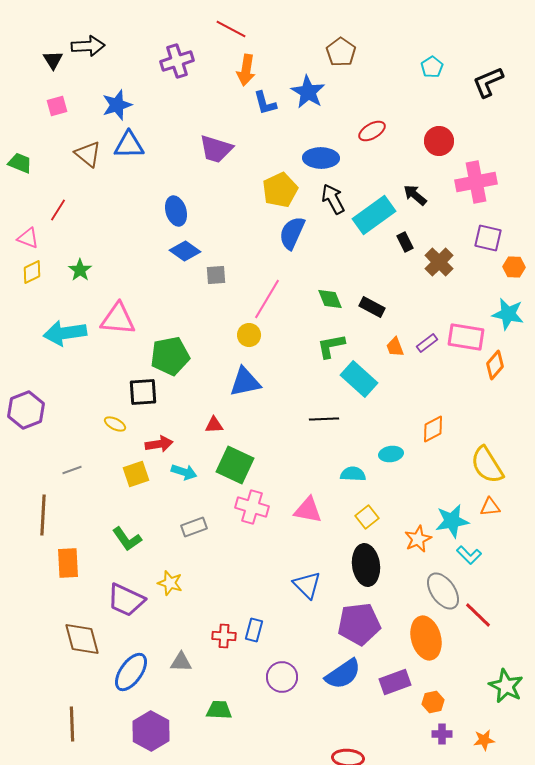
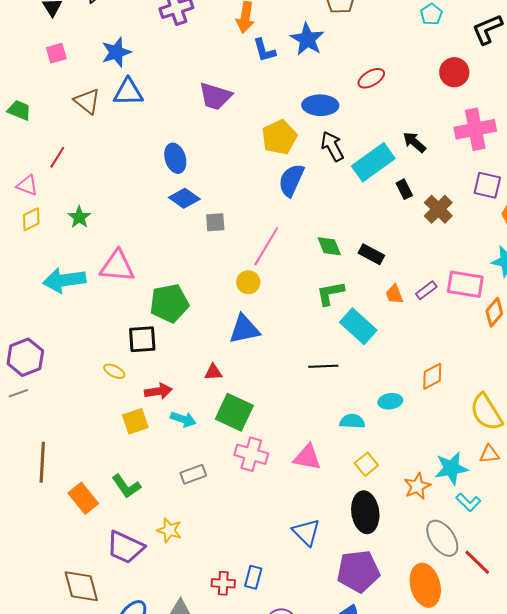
red circle: (439, 141) -> (454, 72), moved
gray line: (72, 470) -> (18, 393), moved
orange rectangle: (68, 563) -> (83, 498), moved, turned -36

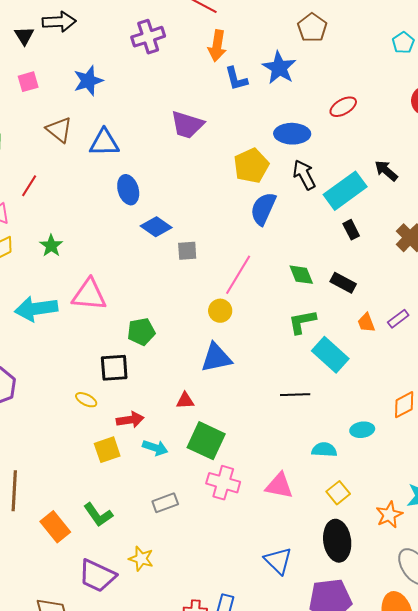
blue triangle: (128, 92) -> (104, 143), moved
blue ellipse: (175, 158) -> (128, 190), moved
black rectangle: (404, 189) -> (351, 230), moved
green pentagon: (169, 303) -> (141, 332), size x0.7

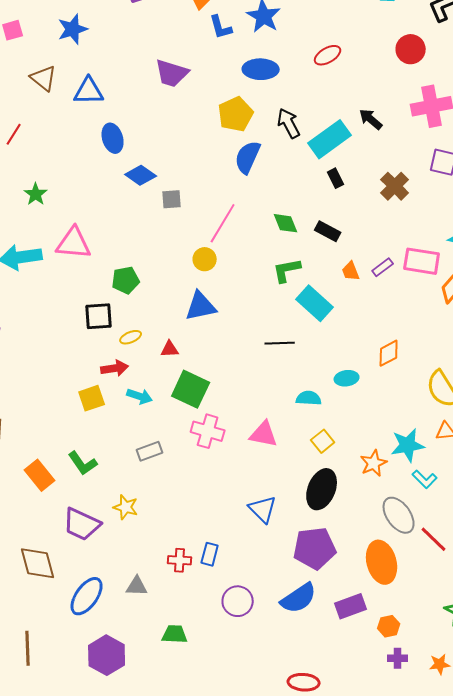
blue ellipse: (292, 134) -> (261, 69), moved
yellow ellipse: (86, 400) -> (131, 337), moved, turned -50
black ellipse: (337, 541) -> (322, 489), turned 30

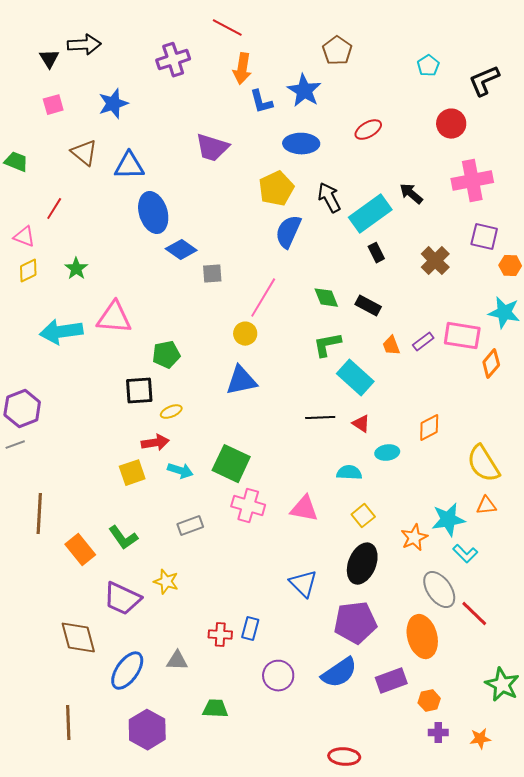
blue ellipse: (113, 138) -> (153, 213), size x1.4
red triangle: (170, 349) -> (361, 424), moved, turned 36

